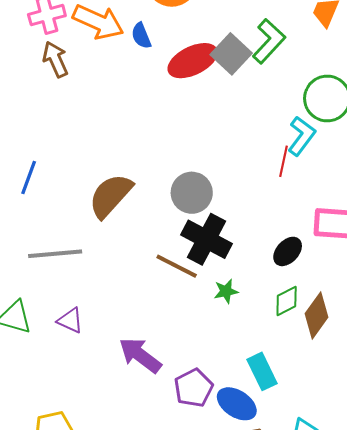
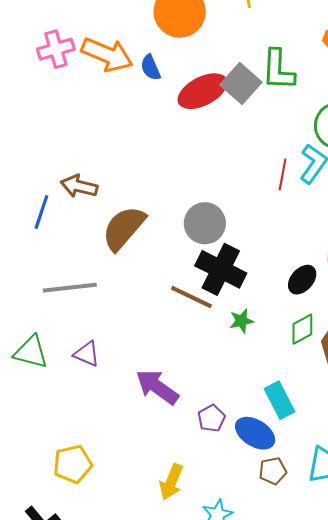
green L-shape: (269, 41) -> (278, 70), turned 141
brown arrow: (55, 59) -> (79, 186), moved, turned -51
red line: (284, 161) -> (283, 174), moved
purple pentagon: (194, 388) -> (211, 418), size x0.7

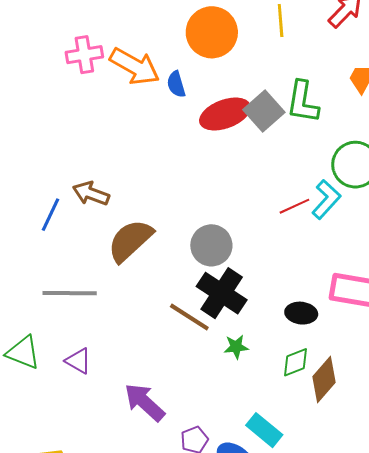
red line: (283, 174) -> (294, 206), turned 48
black ellipse: (302, 280) -> (301, 313), turned 48
cyan rectangle: (280, 400) -> (264, 430), turned -30

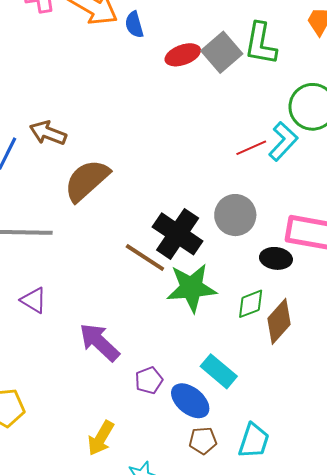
red ellipse: (225, 114) -> (183, 55), size x0.7
gray circle: (211, 245) -> (235, 215), moved
black ellipse: (301, 313) -> (276, 258), moved
green star: (236, 347) -> (191, 288), size x2.0

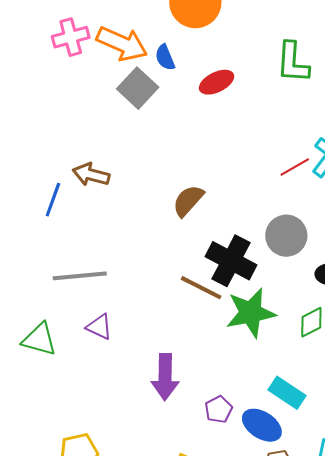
gray square: (222, 52) -> (138, 88), moved
brown semicircle: (87, 180) -> (188, 201), moved, size x0.7
purple triangle: (34, 300) -> (99, 327), moved
purple arrow: (99, 342) -> (165, 377), turned -126

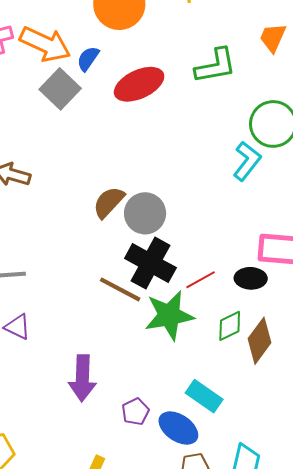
blue semicircle: (165, 57) -> (88, 59), turned 56
green L-shape: (293, 62) -> (216, 66), turned -105
red ellipse: (217, 82) -> (139, 84), size x1.4
red line: (295, 167) -> (201, 280), moved
gray circle: (286, 236) -> (145, 213), moved

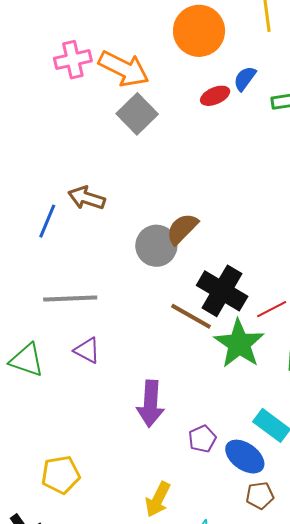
blue semicircle: (88, 59) -> (245, 78), moved
red ellipse: (139, 84) -> (215, 96), moved, size x0.6
gray circle: (145, 213) -> (156, 246), moved
green star: (169, 315) -> (239, 344), turned -30

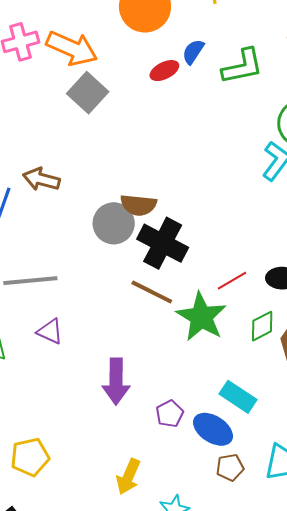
brown semicircle: (182, 229) -> (138, 205), turned -126
black cross: (222, 291) -> (163, 243), moved

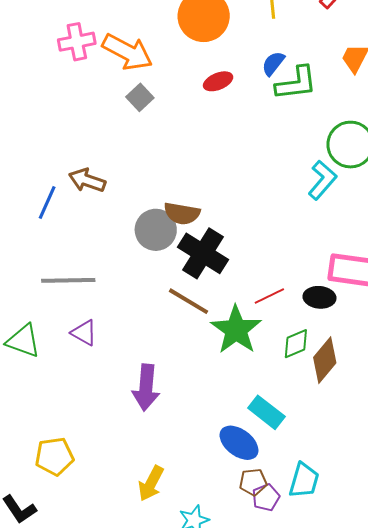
blue semicircle: (193, 52) -> (273, 63), moved
gray square: (88, 93) -> (140, 97), size x0.7
purple pentagon: (170, 414) -> (266, 497), moved

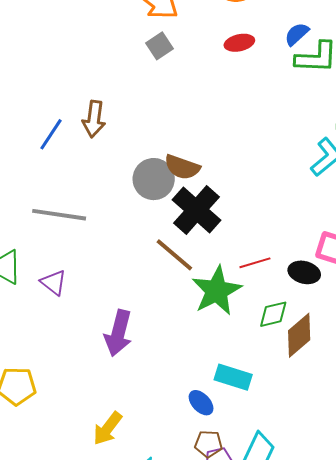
brown arrow: (87, 180) -> (94, 119), turned -111
purple triangle: (84, 333) -> (53, 283), moved
cyan rectangle: (266, 412) -> (233, 377), turned -30
blue ellipse: (239, 443) -> (201, 403), size x0.7

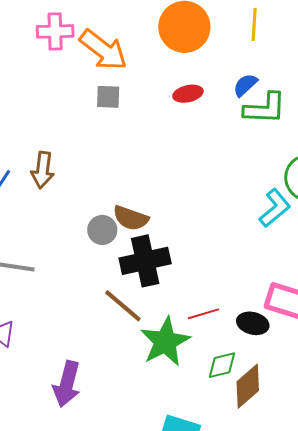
gray square: (160, 46) -> (108, 97), turned 36
gray circle: (154, 179) -> (102, 230), size x0.7
black cross: (196, 210) -> (145, 261), turned 36

